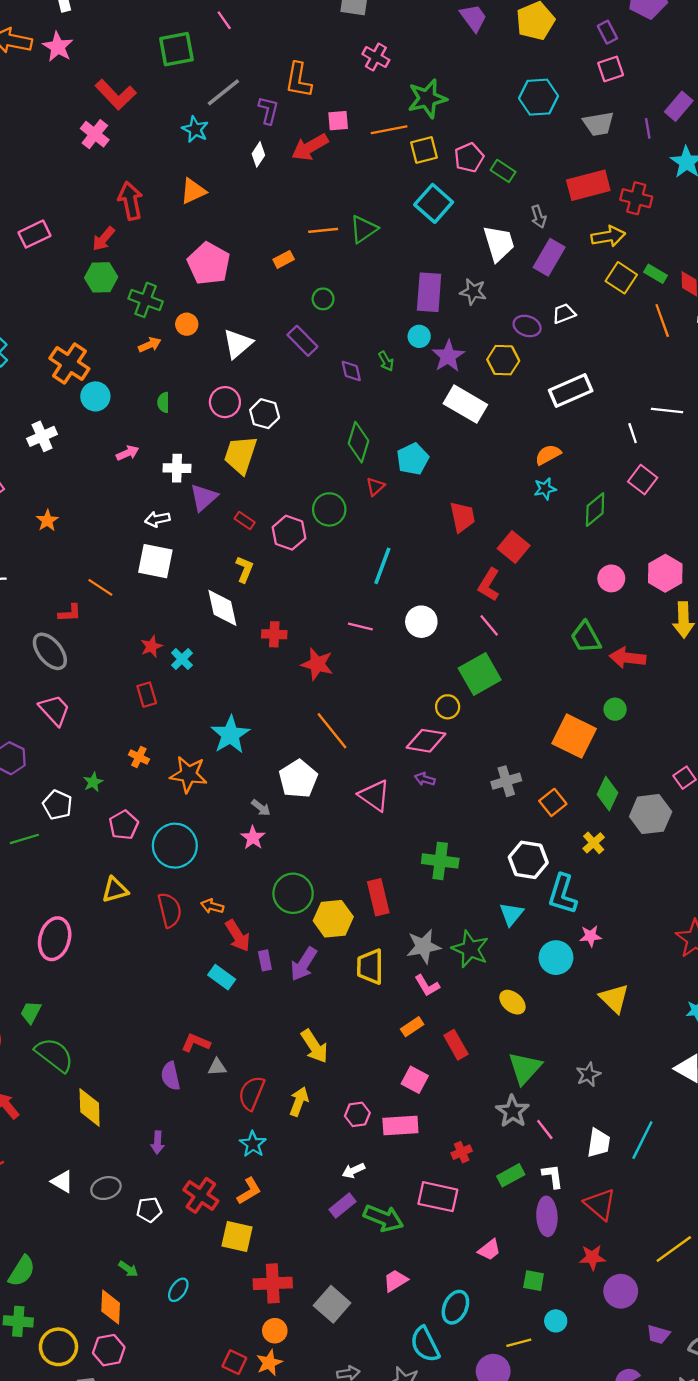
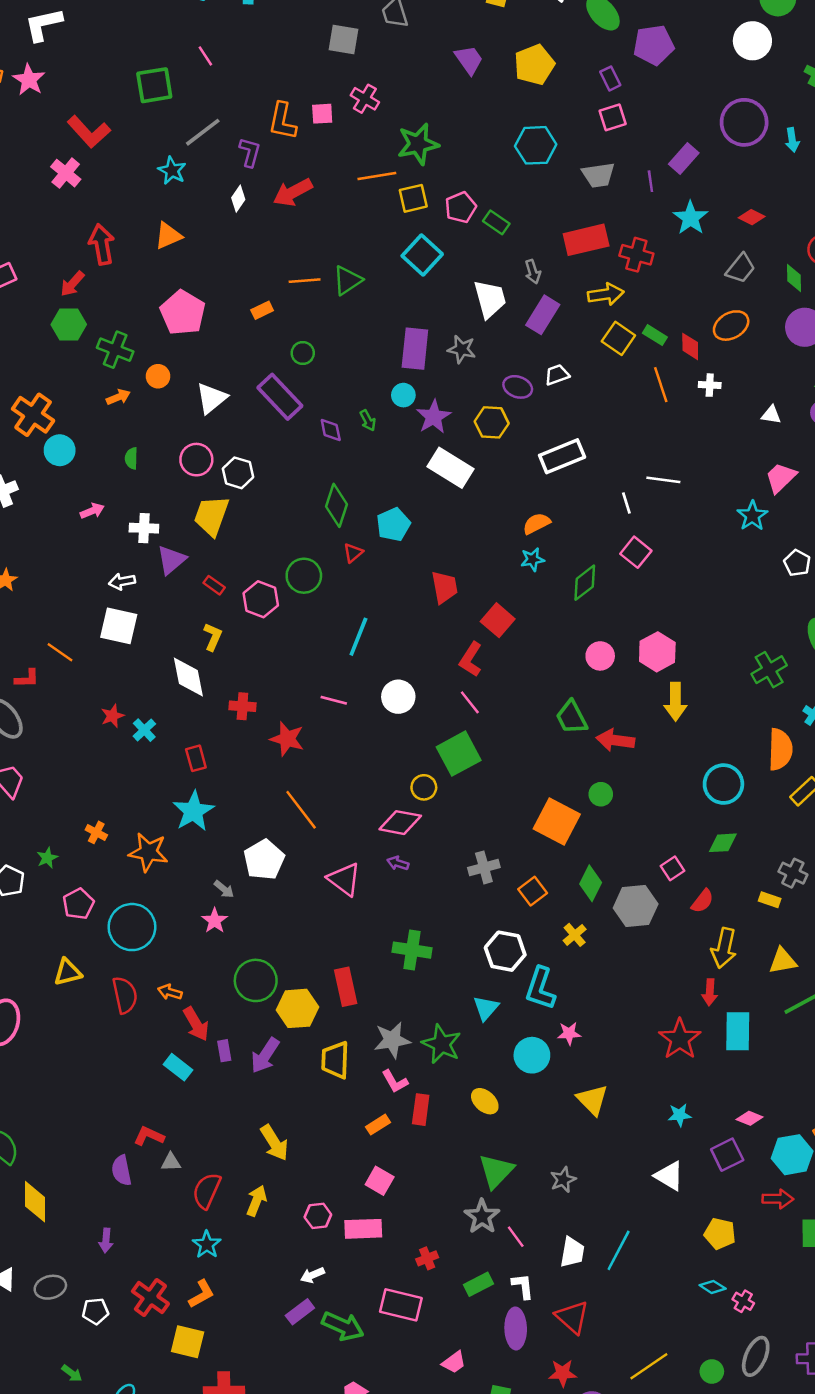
pink square: (338, 121) -> (322, 114), moved
purple rectangle: (302, 341) -> (280, 397), size x1.4
red rectangle: (147, 695) -> (196, 758), moved
red rectangle: (456, 1045) -> (421, 1110), moved, turned 36

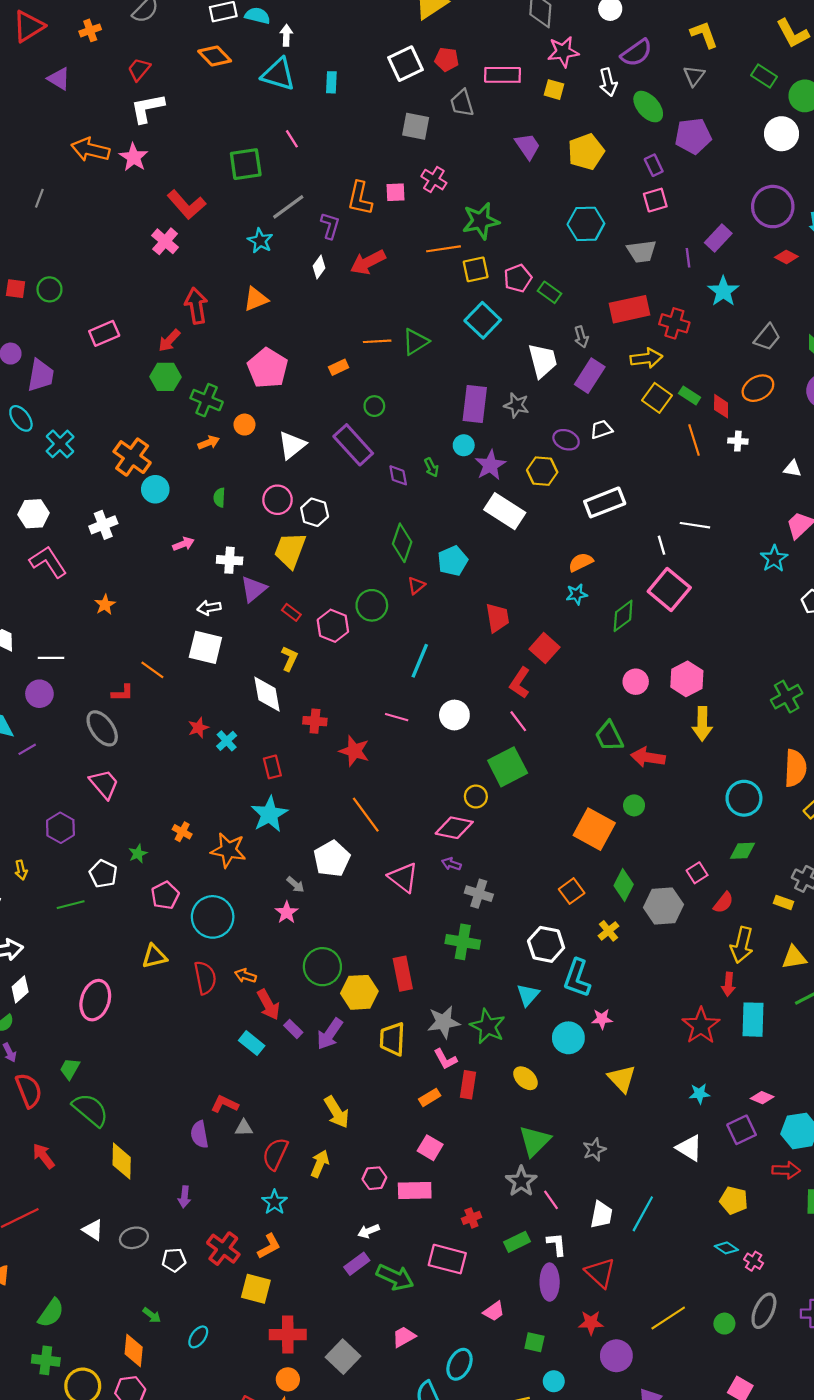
red diamond: (752, 217) -> (786, 257), moved
pink square: (636, 552) -> (669, 589), size x1.5
gray cross: (484, 867) -> (479, 894), moved, turned 32
purple rectangle: (224, 1051) -> (293, 1029), turned -36

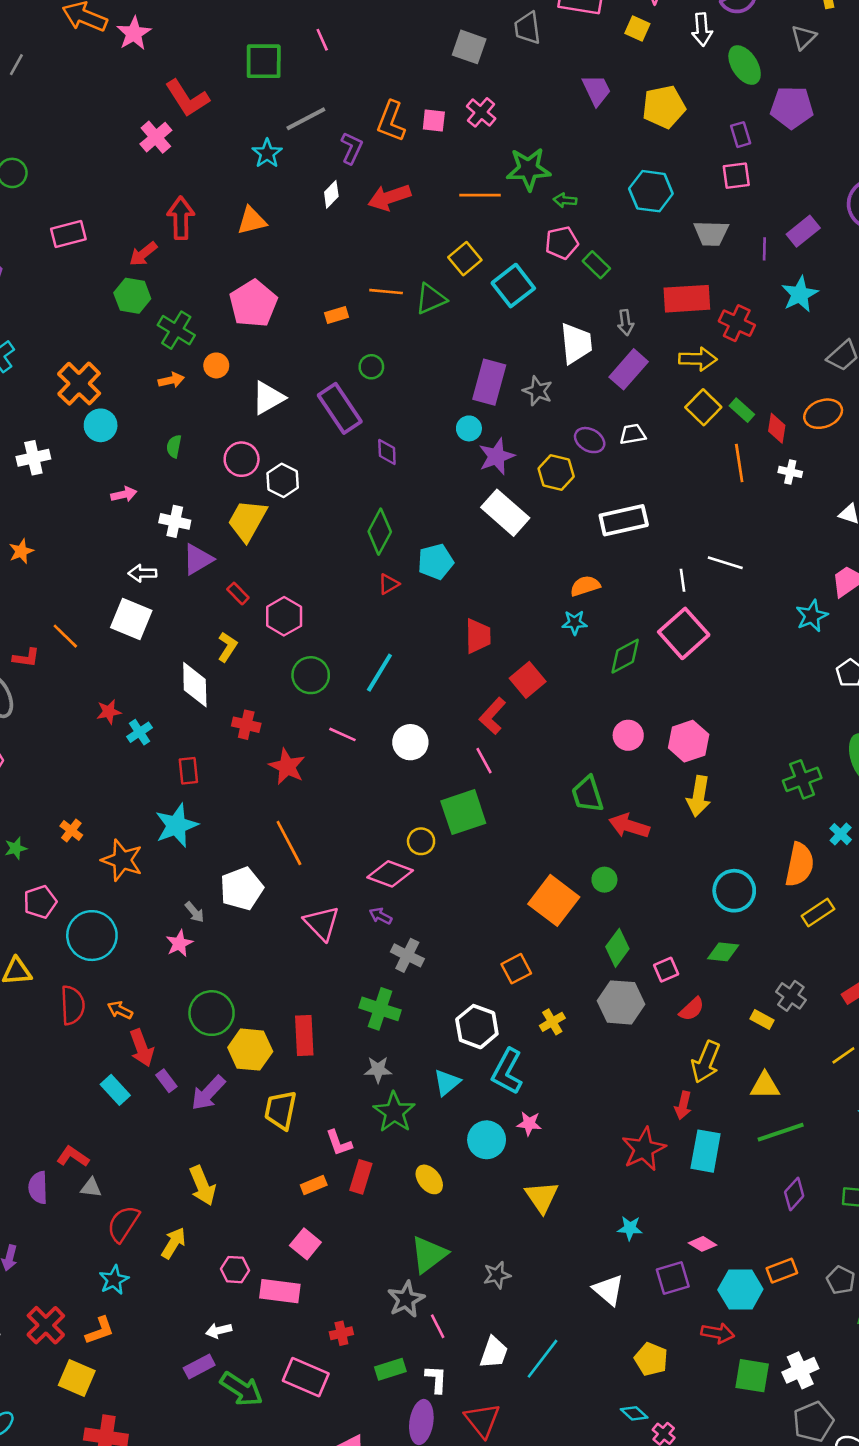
yellow square: (476, 269) -> (465, 259), moved, turned -36
green arrow: (431, 467) -> (565, 200), moved, turned 114
green circle: (372, 605) -> (311, 675), moved
green diamond: (624, 885) -> (617, 948), moved
gray star: (444, 1022) -> (378, 1070), moved, size x0.7

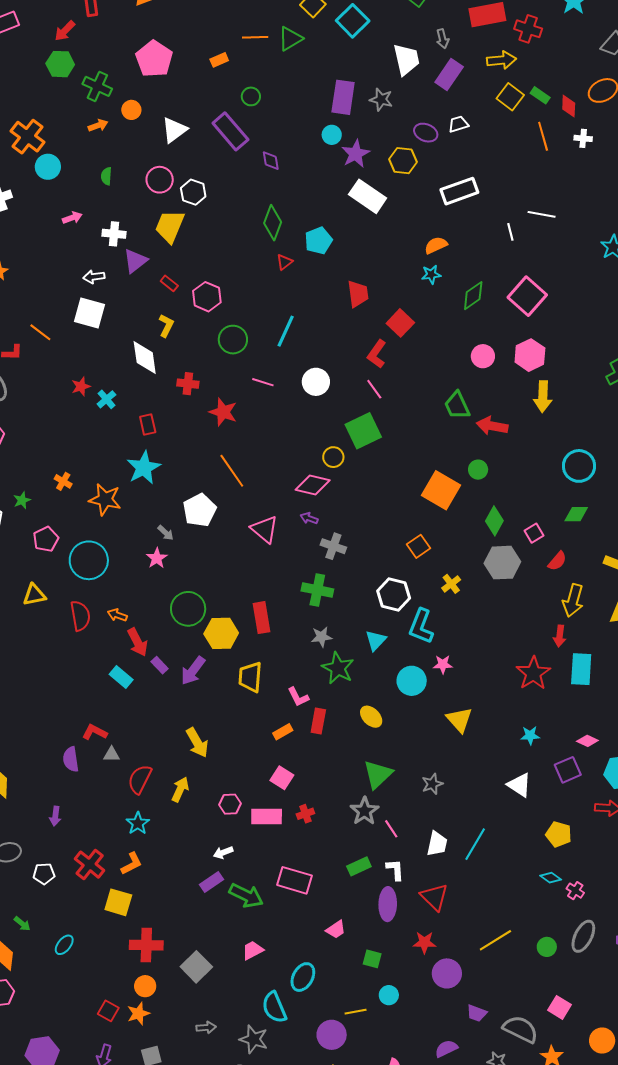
pink square: (684, 633) -> (527, 296), moved
red cross: (341, 1333) -> (305, 814), moved

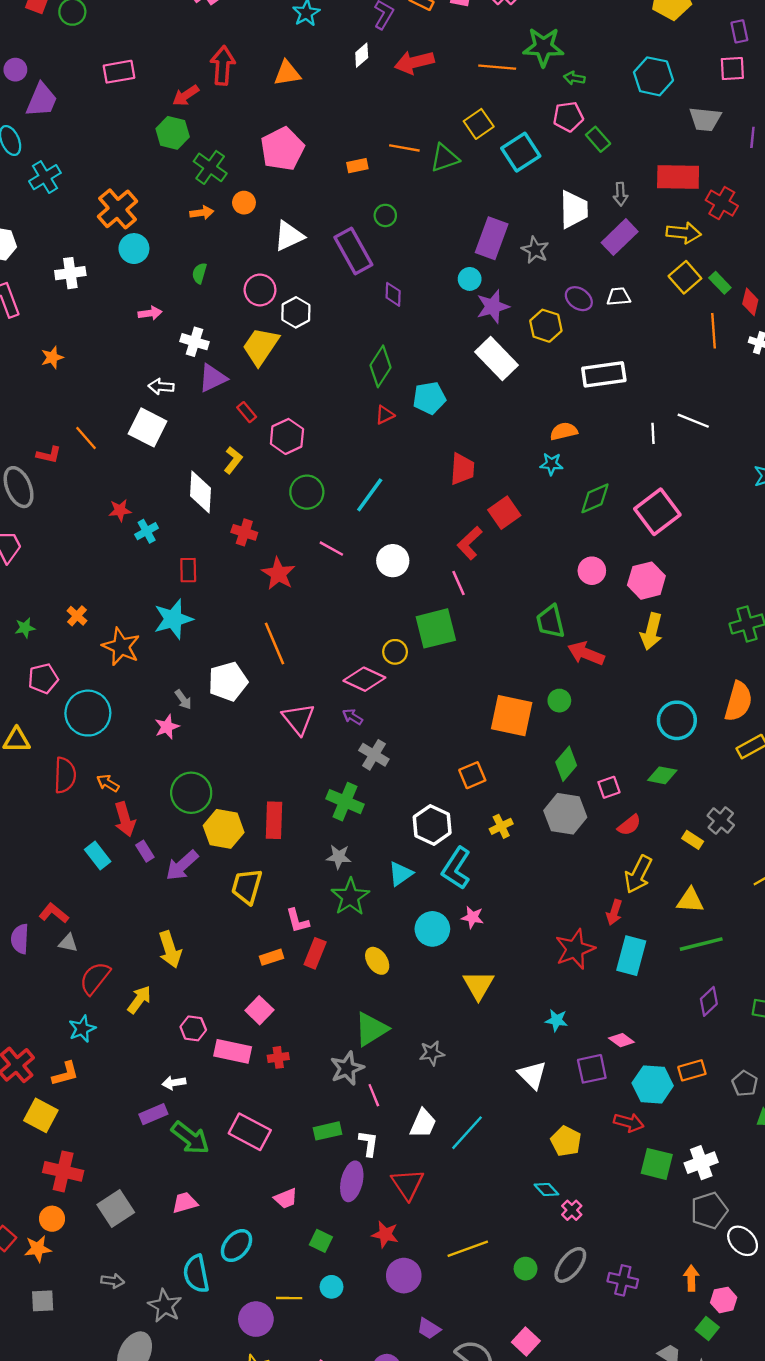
orange square: (441, 490) -> (512, 716), turned -30

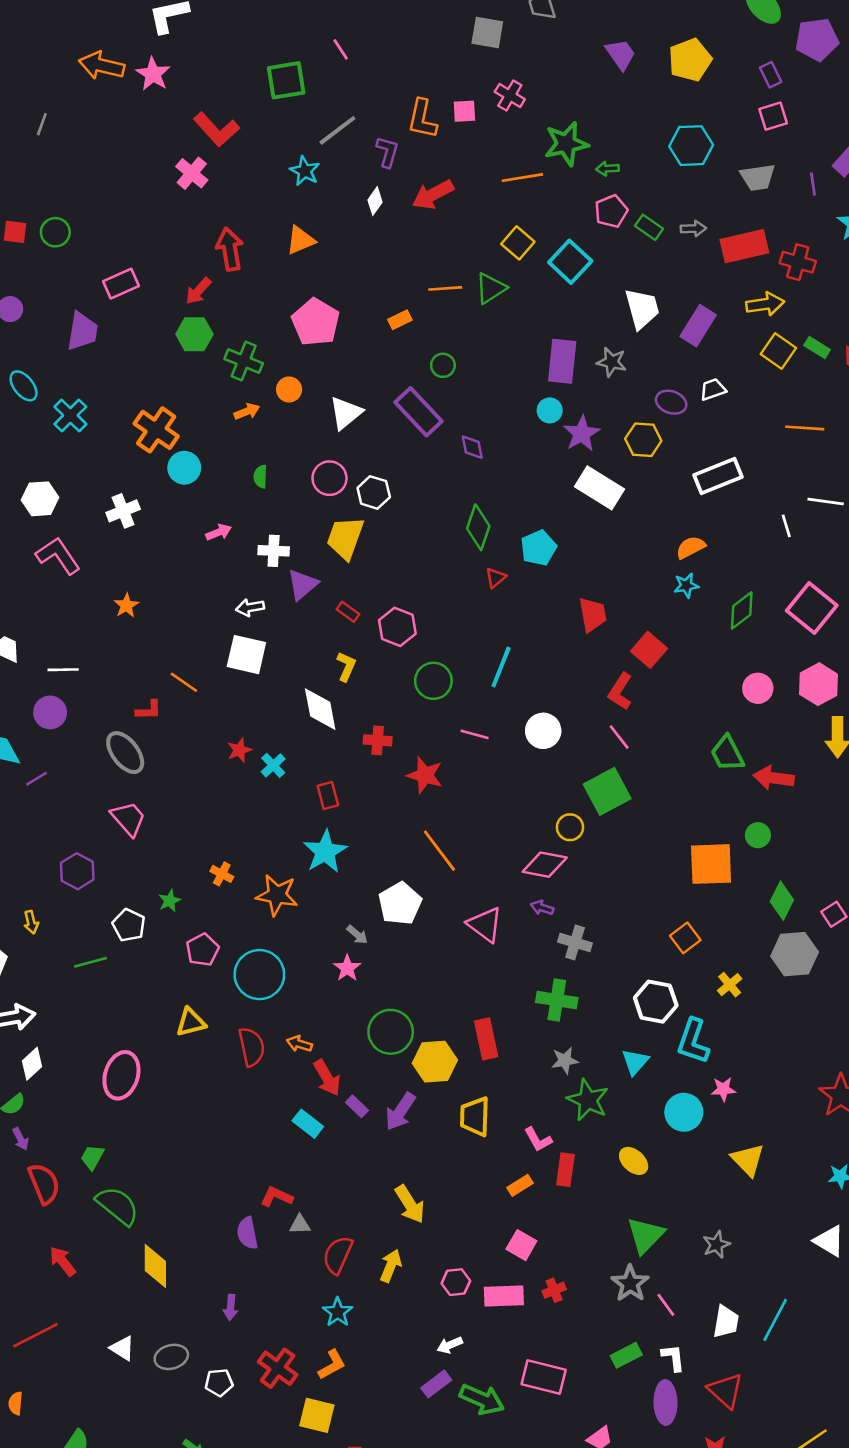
purple trapezoid: (42, 100) -> (82, 331), moved
gray arrow: (620, 194) -> (693, 229), moved, turned -75
orange line: (713, 331) -> (805, 428), moved, turned -68

